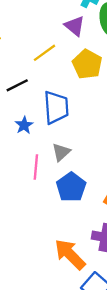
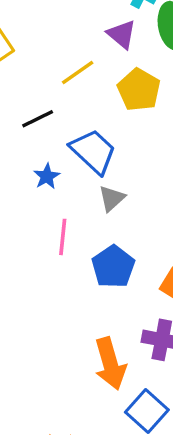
blue trapezoid: (56, 107) -> (93, 151), turned -44
gray triangle: (61, 152) -> (112, 198), moved
orange arrow: (70, 254) -> (110, 364), turned -152

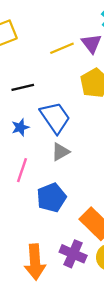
yellow line: (78, 72) -> (62, 48), moved

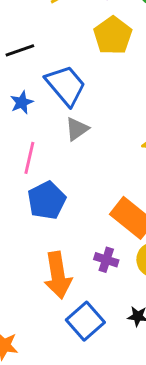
blue pentagon: (51, 198) -> (47, 200), moved
purple cross: (73, 254) -> (106, 260), size x0.7

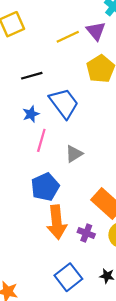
gray triangle: (77, 129) -> (74, 154), moved
pink line: (29, 158) -> (41, 140), moved
orange arrow: (58, 275) -> (57, 222), moved

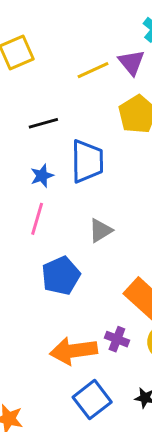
blue trapezoid: (64, 103) -> (87, 161), turned 36
pink line: (41, 140) -> (37, 219), moved
orange arrow: (57, 222) -> (74, 351), moved, turned 88

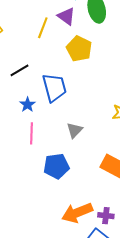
yellow line: (93, 70) -> (43, 28), turned -30
blue pentagon: (61, 276) -> (56, 166), turned 30
purple cross: (117, 339) -> (106, 216), moved

